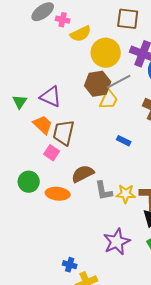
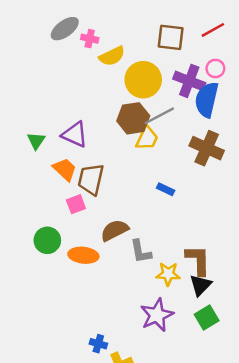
pink square: (52, 153) -> (76, 204), turned 35
yellow star: (126, 194) -> (168, 274), moved

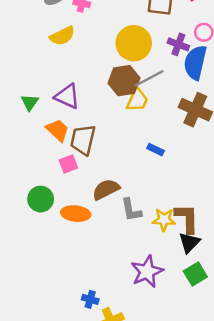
yellow semicircle: (112, 56) -> (62, 36), moved
purple cross: (189, 81) -> (178, 44), size x0.7
yellow star: (168, 274) -> (164, 220), moved

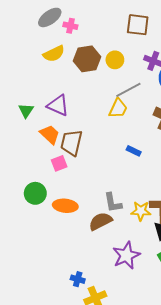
yellow circle: (134, 43) -> (115, 60), size x0.6
brown hexagon: (124, 81) -> (87, 59), moved
brown semicircle: (106, 189) -> (100, 221), moved

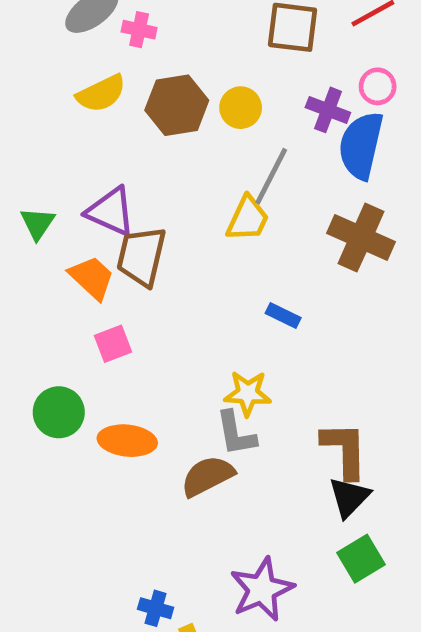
gray line: (128, 90) -> (271, 176), turned -35
brown trapezoid: (71, 143) -> (141, 256), moved
yellow star: (141, 211) -> (248, 393), moved
purple star: (126, 255) -> (262, 589), moved

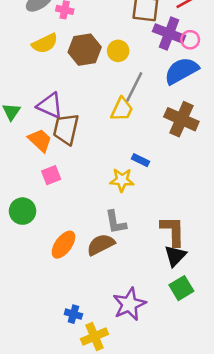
purple cross: (328, 110) -> (169, 33), moved, size x1.4
blue semicircle: (361, 145) -> (181, 71), turned 48
yellow star: (248, 393) -> (122, 180), moved
orange ellipse: (127, 441) -> (63, 245), moved, turned -60

